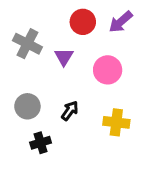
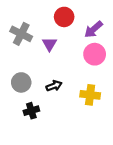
purple arrow: (121, 22) -> (93, 29), moved
pink circle: (108, 70) -> (95, 54), moved
black arrow: (70, 111) -> (54, 86), turned 35

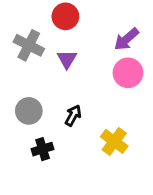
red circle: (64, 17) -> (65, 16), moved
black arrow: (54, 86) -> (73, 116), turned -42
yellow cross: (90, 95) -> (114, 141), moved, turned 30

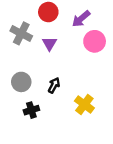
purple arrow: (126, 39) -> (81, 19), moved
pink circle: (128, 73) -> (95, 41), moved

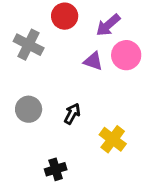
purple triangle: (49, 44) -> (93, 61), moved, turned -42
black cross: (31, 110) -> (56, 169), moved

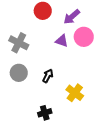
gray cross: (29, 45) -> (19, 43), moved
black cross: (56, 169) -> (45, 113), moved

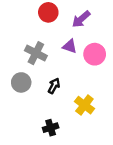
pink circle: (84, 37) -> (95, 54), moved
gray cross: (19, 43) -> (36, 53), moved

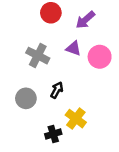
gray circle: (21, 82) -> (26, 98), moved
yellow cross: (84, 105) -> (76, 119), moved

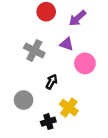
pink circle: (100, 57) -> (85, 63), moved
gray circle: (26, 98) -> (24, 100), moved

